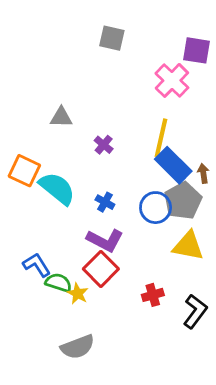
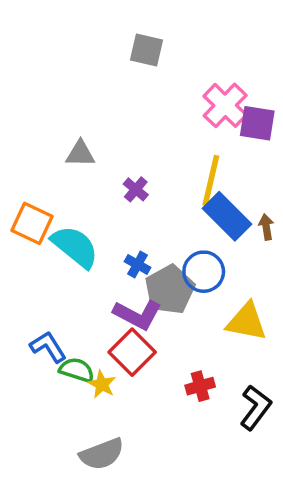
purple square: (196, 50) -> (257, 123), moved
gray pentagon: (183, 201) -> (170, 290), moved

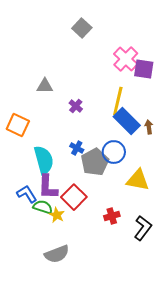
gray square: (146, 50) -> (82, 28), turned 30
cyan semicircle: (75, 247) -> (44, 160), moved, turned 36
purple L-shape: (138, 315) -> (48, 187), moved, turned 64

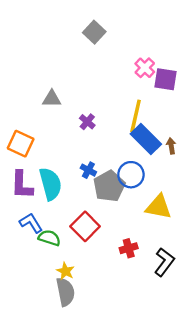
pink cross: (126, 59) -> (145, 68), size x0.7
purple L-shape: (48, 187) -> (22, 185), moved
yellow star: (57, 215) -> (65, 271), moved
gray semicircle: (57, 254) -> (65, 292), turned -80

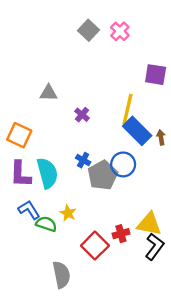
pink cross: (145, 68) -> (120, 31), moved
yellow triangle: (159, 207) -> (149, 224), moved
red square: (85, 226) -> (95, 246), moved
yellow star: (65, 271) -> (68, 213), moved

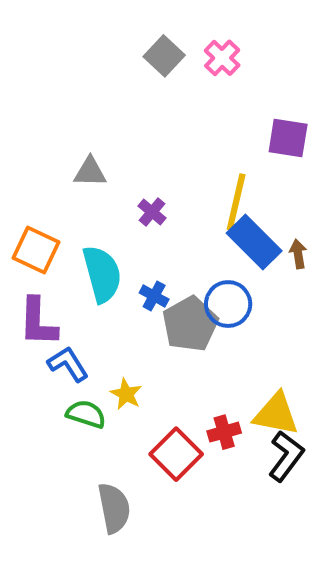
cyan semicircle: (47, 173) -> (102, 274), moved
blue L-shape: (29, 210) -> (68, 364), moved

